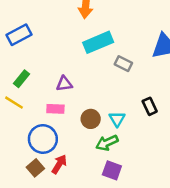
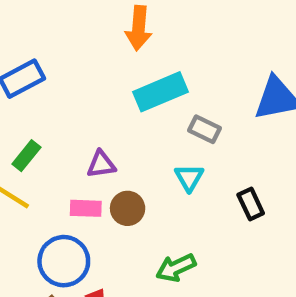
brown circle: (91, 119) -> (128, 208), moved
cyan triangle: (117, 119) -> (189, 178), moved

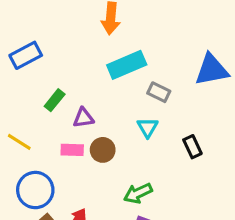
green rectangle: (26, 156) -> (55, 100), moved
blue circle: (64, 261) -> (35, 190), moved

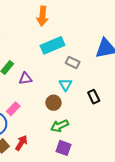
pink rectangle: (72, 150) -> (13, 109), moved, turned -48
brown circle: (103, 150) -> (53, 103), moved

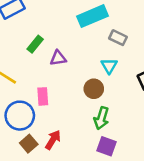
pink rectangle: (13, 109) -> (43, 96), turned -48
green arrow: (60, 126) -> (101, 118), turned -48

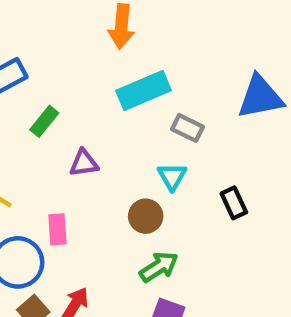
green rectangle: (35, 44) -> (44, 121), moved
green arrow: (101, 118) -> (159, 267), turned -140

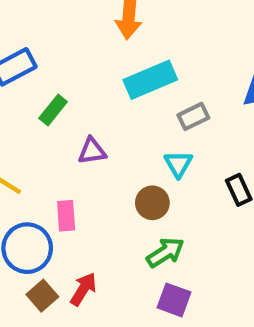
gray rectangle: (188, 128) -> (193, 116), turned -52

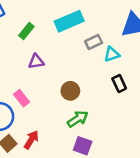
green rectangle: (53, 110) -> (26, 31), moved
cyan triangle: (178, 164) -> (112, 54), moved, turned 42
pink rectangle: (66, 216) -> (22, 98), turned -35

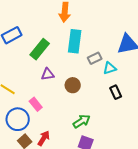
cyan rectangle: (69, 21) -> (75, 41), turned -60
green rectangle: (26, 31) -> (40, 49), size x1.5
brown circle: (70, 91) -> (73, 85), moved

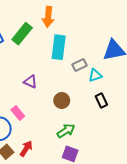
green rectangle: (40, 49) -> (22, 34), moved
purple triangle: (48, 74) -> (30, 82), turned 32
brown circle: (73, 85) -> (62, 100), moved

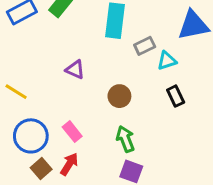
pink rectangle: (18, 113) -> (72, 132), moved
green arrow: (66, 131) -> (125, 139), turned -78

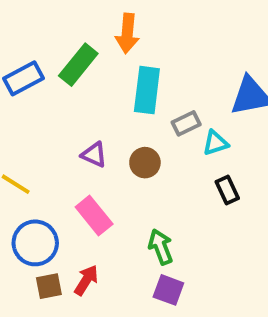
brown circle: (119, 96) -> (145, 163), moved
pink rectangle: (72, 132) -> (94, 216), moved, size x1.4
brown square: (41, 168) -> (49, 286), turned 30

